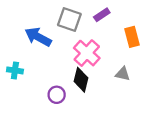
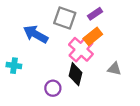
orange rectangle: (132, 37) -> (93, 36), moved, turned 66

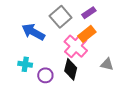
gray square: (65, 18) -> (61, 17), turned 30
cyan cross: (14, 66) -> (25, 64), moved
purple circle: (53, 88) -> (45, 75), moved

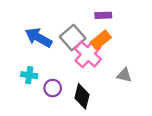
purple rectangle: (89, 13) -> (103, 15), turned 32
gray square: (61, 17) -> (73, 38), moved
black diamond: (71, 69) -> (82, 96), moved

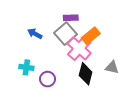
purple rectangle: (103, 15) -> (71, 18), moved
blue arrow: (39, 38) -> (35, 34), size x0.6
black diamond: (82, 96) -> (86, 74), moved

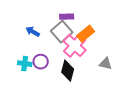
black diamond: (86, 74) -> (68, 71), moved
purple circle: (48, 79) -> (41, 62), moved

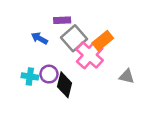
purple rectangle: (67, 17) -> (62, 20), moved
black diamond: (68, 71) -> (65, 85), moved

